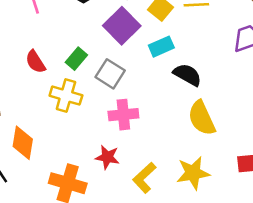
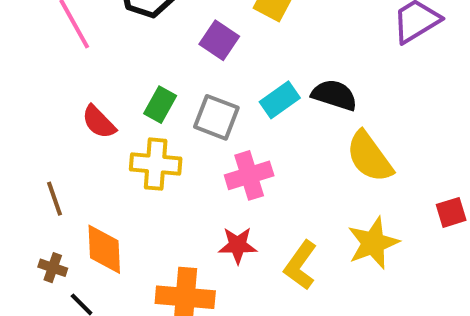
purple square: (122, 26) -> (219, 40), size x0.7
cyan rectangle: (161, 47) -> (280, 100), moved

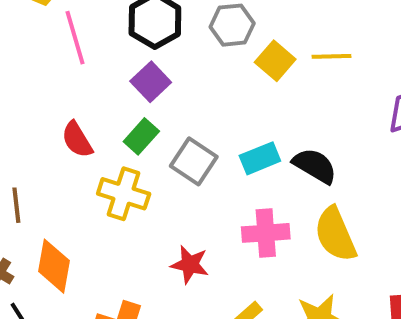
purple square: (219, 40) -> (151, 82), moved
pink cross: (249, 175) -> (266, 233), moved
red star: (238, 245) -> (190, 264), moved

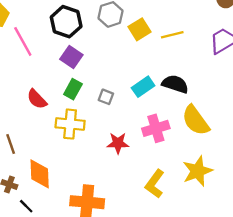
yellow line: (332, 56) -> (172, 35), moved
yellow square: (275, 61) -> (139, 29), turned 30
gray square: (194, 161) -> (106, 97), size x0.6
red star: (190, 264) -> (118, 143), moved

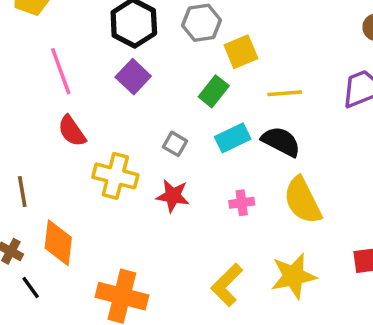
yellow line: (172, 35) -> (285, 93), moved
pink line: (23, 41) -> (61, 71), moved
green rectangle: (73, 89) -> (214, 91), moved
pink cross: (156, 128) -> (242, 203), size x0.6
red star: (118, 143) -> (173, 196), moved

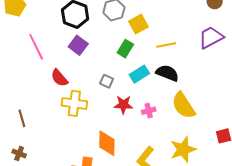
red semicircle: (72, 131) -> (59, 78), moved
red star: (173, 196) -> (123, 105), moved
orange diamond: (58, 243) -> (107, 143), moved

